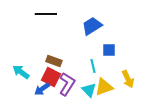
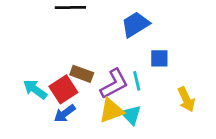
red square: (51, 77) -> (63, 89), moved, turned 30
purple L-shape: (67, 84) -> (114, 84), moved, turned 30
yellow triangle: (104, 87) -> (111, 111), moved

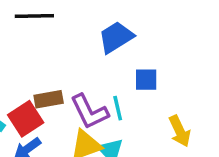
brown rectangle: (82, 74) -> (49, 99), turned -30
purple L-shape: (114, 84) -> (89, 112), turned 92

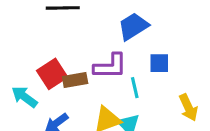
purple L-shape: (89, 112) -> (110, 66), moved, turned -64
red square: (26, 119) -> (52, 74), moved

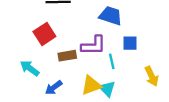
blue trapezoid: (133, 26) -> (111, 16), turned 50
red square: (52, 74) -> (44, 34), moved

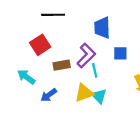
blue trapezoid: (111, 16) -> (102, 28), turned -110
purple L-shape: (94, 45) -> (86, 55), turned -45
cyan line: (112, 61) -> (95, 70), moved

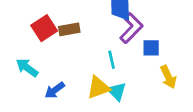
blue square: (120, 53) -> (151, 48), moved
purple L-shape: (86, 55) -> (131, 28), moved
brown rectangle: (62, 65) -> (69, 29), moved

